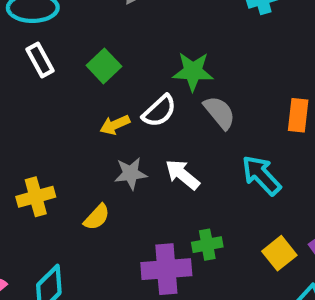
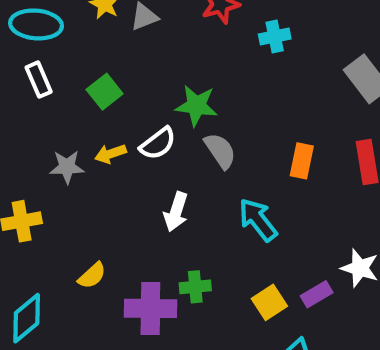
gray star: (131, 173) -> (67, 167), moved
white arrow: (182, 175) -> (176, 212), turned -117
yellow semicircle: (97, 217) -> (92, 276), moved

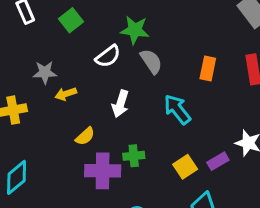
yellow arrow: (110, 154) -> (66, 94), moved
yellow semicircle: (92, 276) -> (85, 136), moved

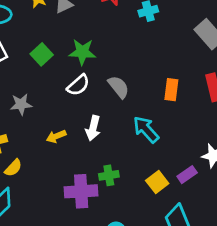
green star: (135, 30) -> (82, 52), moved
yellow arrow: (66, 94) -> (56, 136), moved
yellow semicircle: (85, 136) -> (13, 168), moved

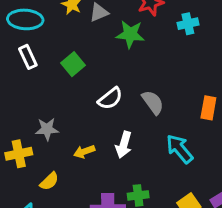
green star: (82, 52) -> (130, 34), moved
gray star: (21, 104) -> (47, 129), moved
yellow semicircle: (13, 168) -> (49, 181), moved

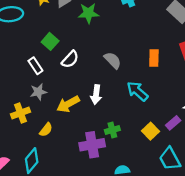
white rectangle: (28, 57) -> (35, 66), moved
white semicircle: (110, 98) -> (70, 59), moved
yellow arrow: (84, 152) -> (68, 104), size x1.5

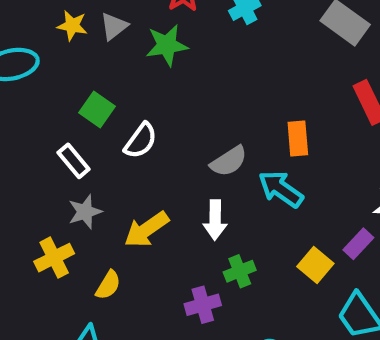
orange rectangle: (154, 58) -> (298, 139), moved
gray semicircle: (113, 60) -> (229, 161), moved, turned 108
white arrow: (96, 95) -> (215, 220), moved
purple cross: (92, 145) -> (203, 305), size x0.7

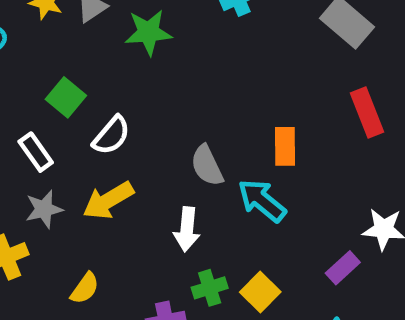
gray semicircle: (229, 161) -> (207, 166), turned 93
yellow arrow: (146, 229) -> (108, 200), moved
yellow square: (315, 265) -> (260, 292), moved
yellow semicircle: (108, 285) -> (85, 288), moved

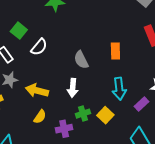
yellow arrow: (108, 200) -> (37, 91), moved, turned 45
cyan arrow: (262, 201) -> (119, 89), moved, turned -135
yellow semicircle: (85, 288) -> (40, 117), moved

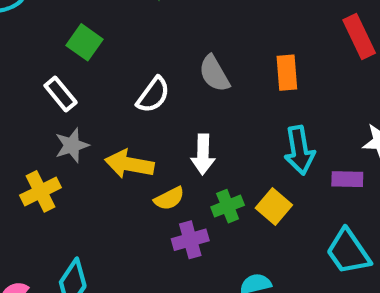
white semicircle: (39, 47) -> (153, 95), moved
gray semicircle: (81, 60) -> (214, 73), moved
purple rectangle: (142, 104) -> (347, 179), turned 48
yellow semicircle: (40, 117) -> (169, 198), moved, turned 32

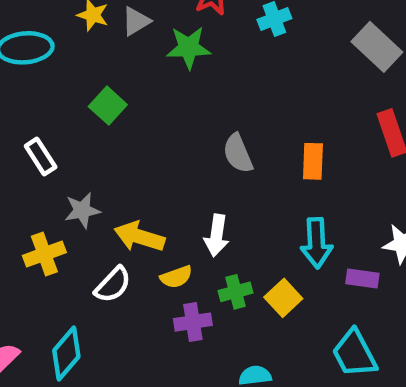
white rectangle: (61, 94) -> (41, 157), moved
white semicircle: (153, 95) -> (113, 285), moved

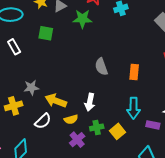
green square: (108, 106) -> (46, 33), moved, turned -35
white rectangle: (41, 157) -> (14, 47), moved
purple cross: (193, 322) -> (77, 140), turned -35

